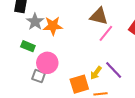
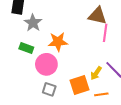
orange star: (53, 26) -> (58, 42), moved
pink line: (106, 33) -> (105, 33), turned -30
gray square: (39, 76) -> (49, 89), moved

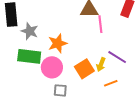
green rectangle: (26, 48) -> (29, 56), size x1.6
orange square: (79, 85) -> (84, 69), moved

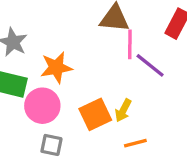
purple line: (117, 57) -> (150, 65), moved

